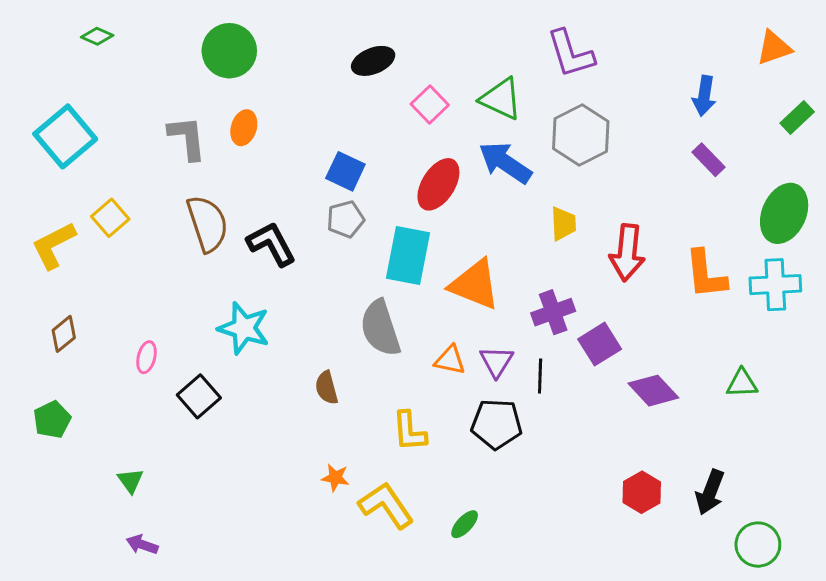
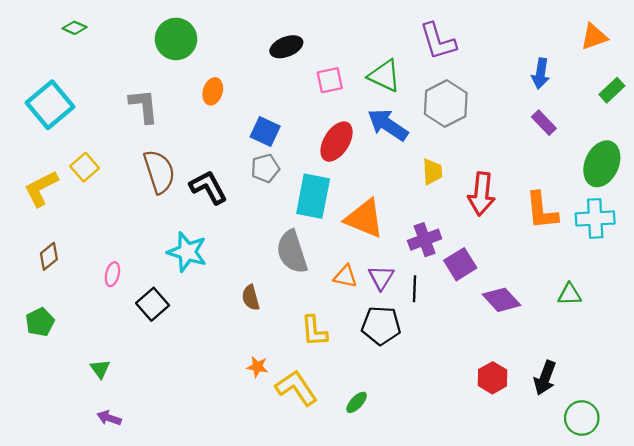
pink square: (430, 104) -> (330, 80), turned 32
orange ellipse: (244, 128) -> (213, 91), moved

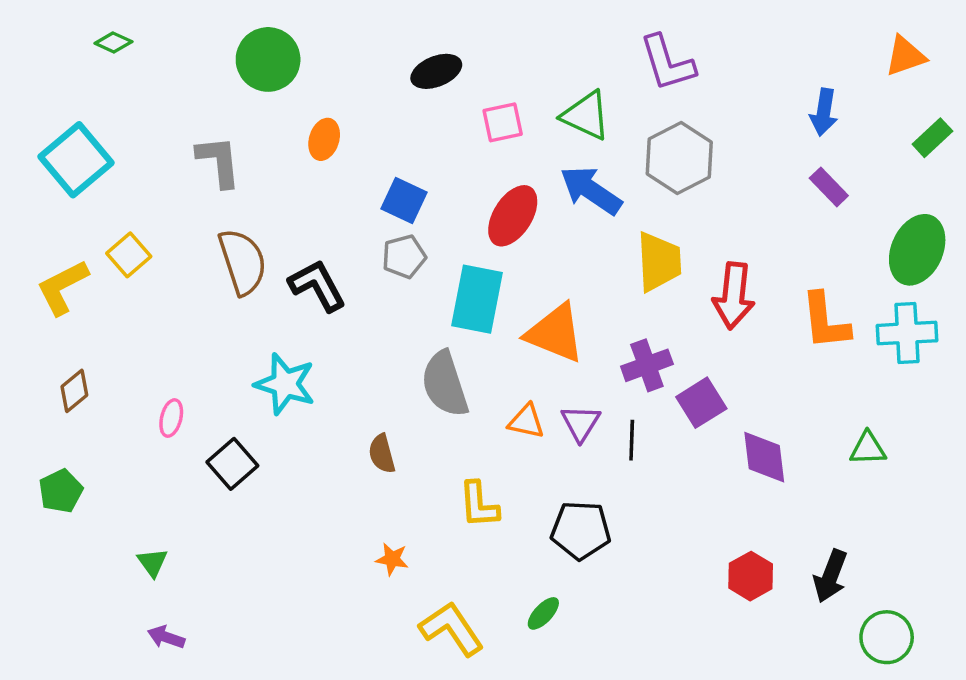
yellow trapezoid: (432, 172) -> (659, 262), size x1.5
purple diamond: (501, 300) -> (764, 457), turned 36
black pentagon: (381, 325) -> (581, 530), moved
yellow L-shape: (296, 388) -> (452, 629), moved

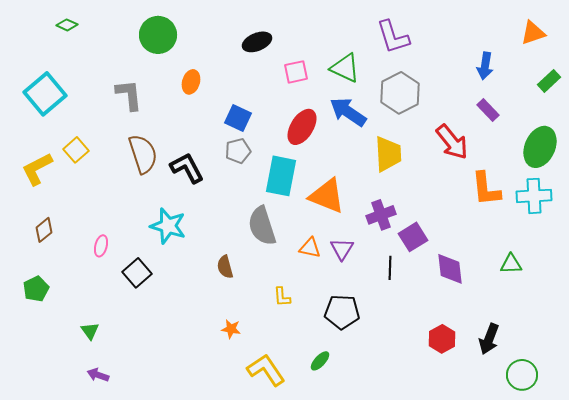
red arrow: (734, 296) -> (452, 142), moved, turned -45
black line: (632, 440) -> (390, 268), moved
yellow L-shape: (479, 505) -> (282, 297), size x0.7

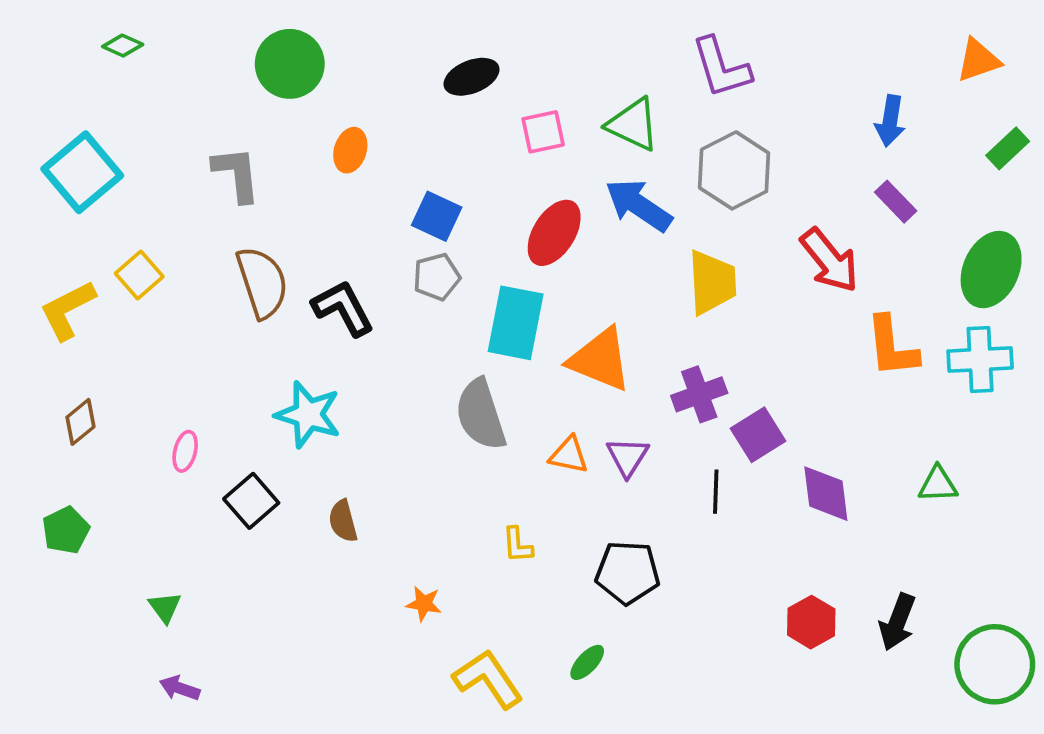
brown semicircle: (225, 267) -> (343, 521), moved
green circle: (522, 375) -> (995, 664), moved, size x1.4

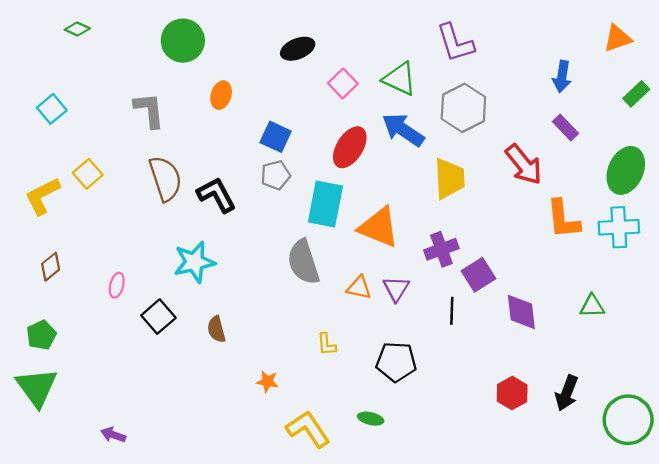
pink square: (543, 132) -> (343, 83), turned -32
cyan square: (82, 172) -> (52, 109), size x0.6
cyan star: (308, 415) -> (194, 262), turned -30
green triangle: (165, 607) -> (37, 387), moved, size x2.0
green ellipse: (587, 662) -> (371, 419), turned 60

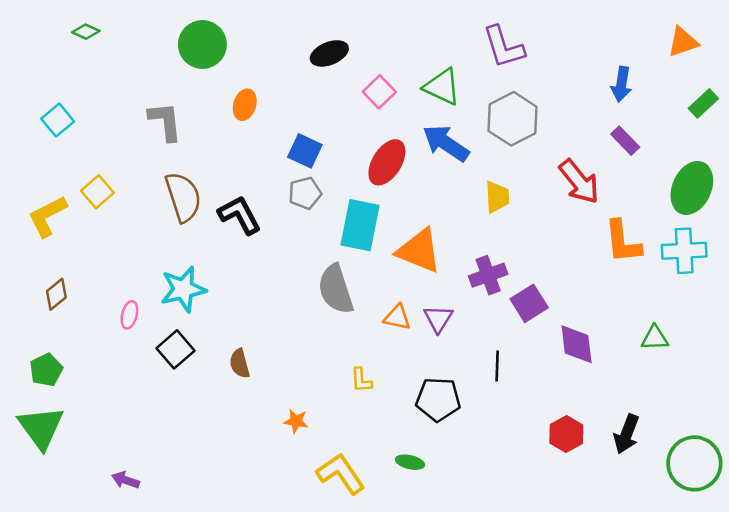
yellow trapezoid: (450, 179) -> (497, 197), size x0.7
cyan star: (194, 262) -> (183, 289), moved
black line: (452, 311) -> (497, 366), moved

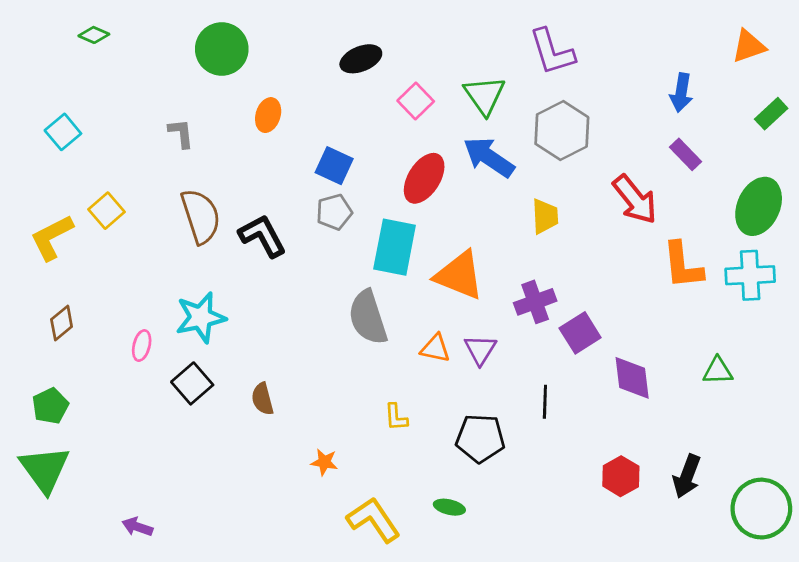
green triangle: (442, 87) -> (485, 95), turned 30
gray L-shape: (165, 121) -> (181, 133), size x0.7

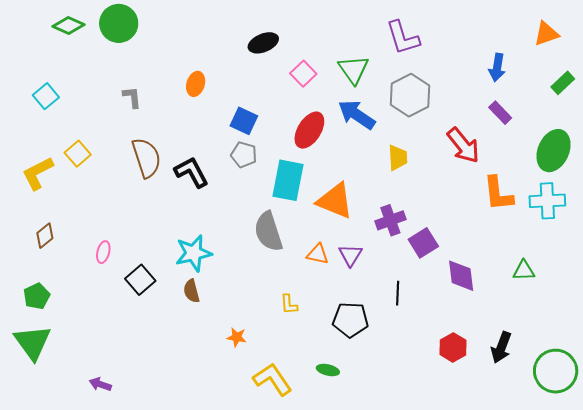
green diamond: (94, 35) -> (68, 25), size x1.4
green circle: (222, 49) -> (119, 23), moved
gray pentagon: (334, 212) -> (244, 155), turned 30
cyan star: (201, 317) -> (194, 253), moved

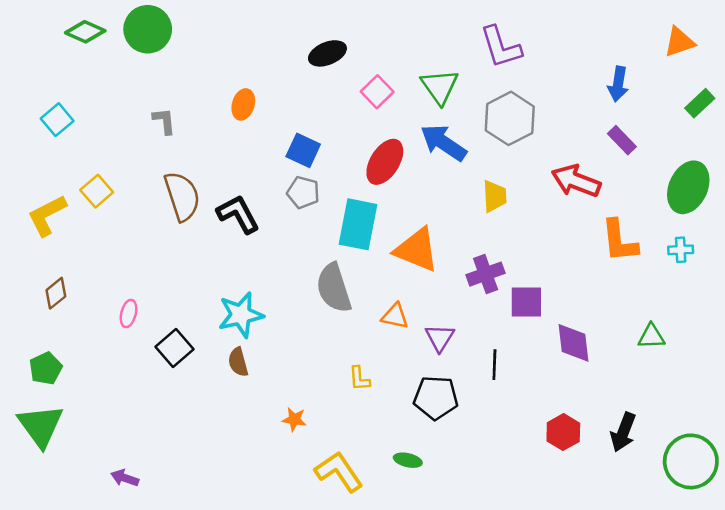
red arrow: (463, 145) -> (576, 181), turned 150
cyan cross: (547, 201) -> (681, 250), size x0.6
purple square: (423, 243) -> (526, 302), turned 32
purple triangle: (350, 255) -> (440, 338), moved

